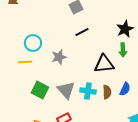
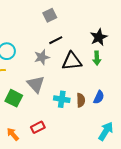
gray star: (59, 57) -> (42, 57), moved
black triangle: (104, 64) -> (72, 61), moved
gray triangle: (66, 90) -> (36, 84), moved

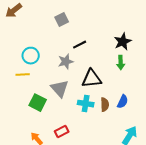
gray square: (50, 15) -> (62, 20), moved
black triangle: (72, 61) -> (92, 79), moved

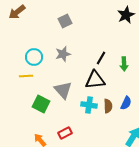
black star: (123, 42) -> (126, 15), moved
black line: (80, 45) -> (101, 58), moved, turned -32
gray star: (66, 62) -> (63, 54), moved

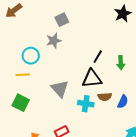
gray star: (63, 54) -> (54, 41), moved
green square: (41, 104) -> (21, 103), moved
brown semicircle: (108, 106) -> (105, 97), moved, turned 88

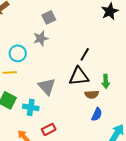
green arrow: (121, 63) -> (106, 81), moved
blue semicircle: (123, 102) -> (97, 114), moved
cyan cross: (86, 104) -> (31, 107), moved

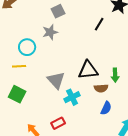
black line: (85, 54) -> (99, 24), moved
cyan cross: (31, 107) -> (72, 97), moved, turned -35

